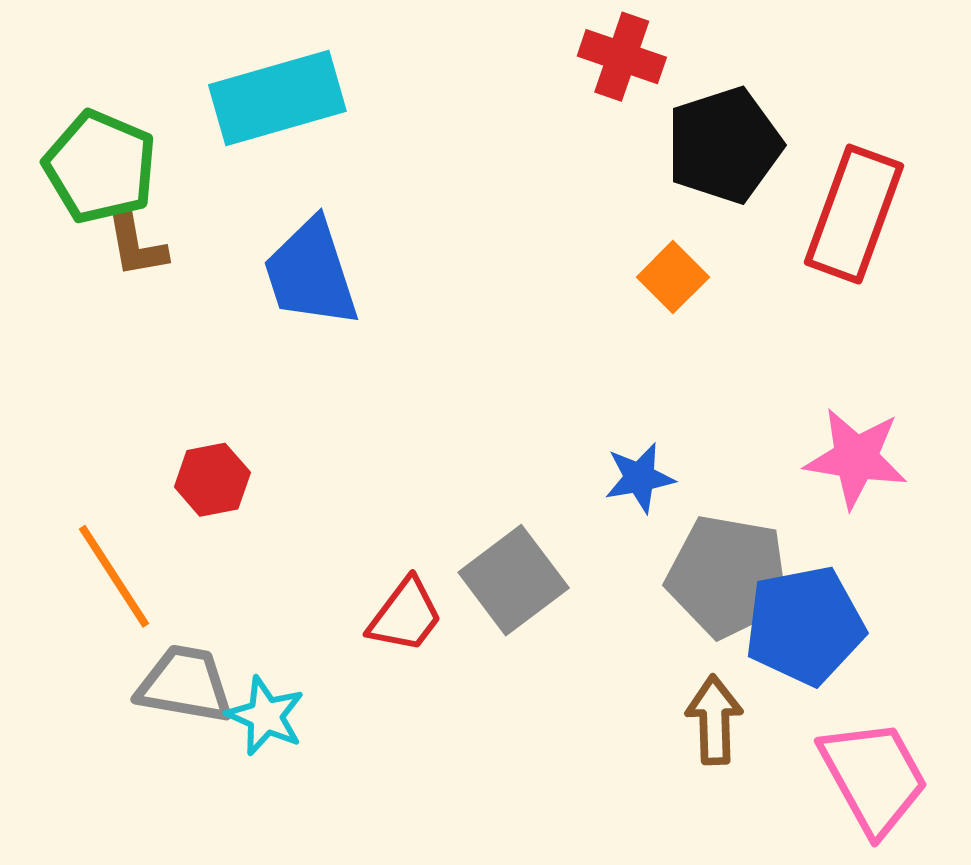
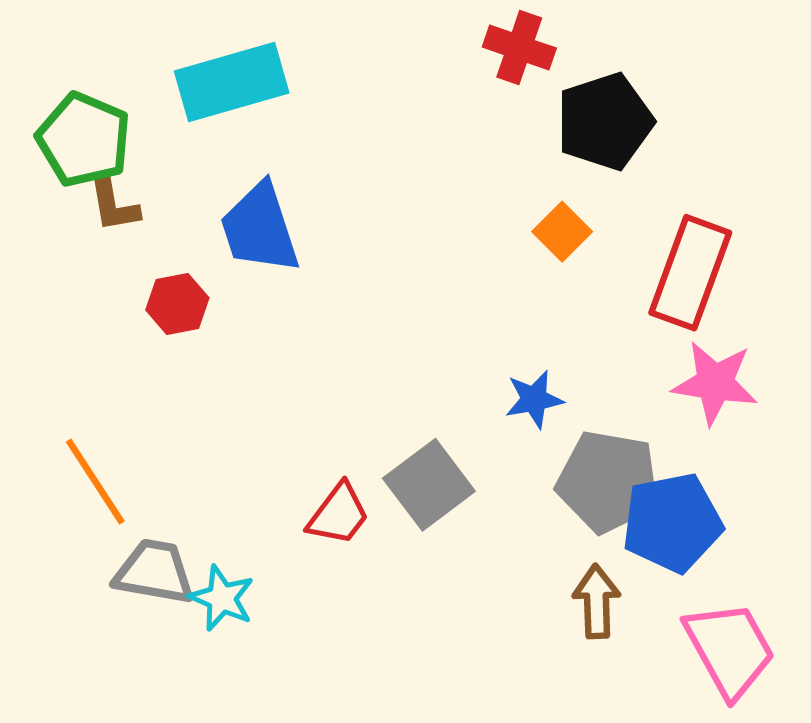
red rectangle: (854, 214) -> (690, 273), moved
red hexagon: (212, 480) -> (177, 304), moved

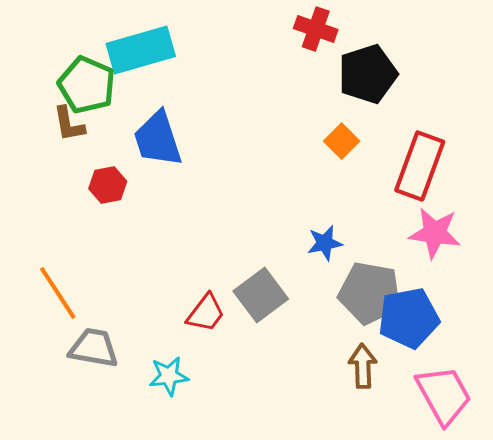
green pentagon: (84, 140) -> (87, 85), moved
cyan star: (222, 598) -> (169, 376), moved, turned -30

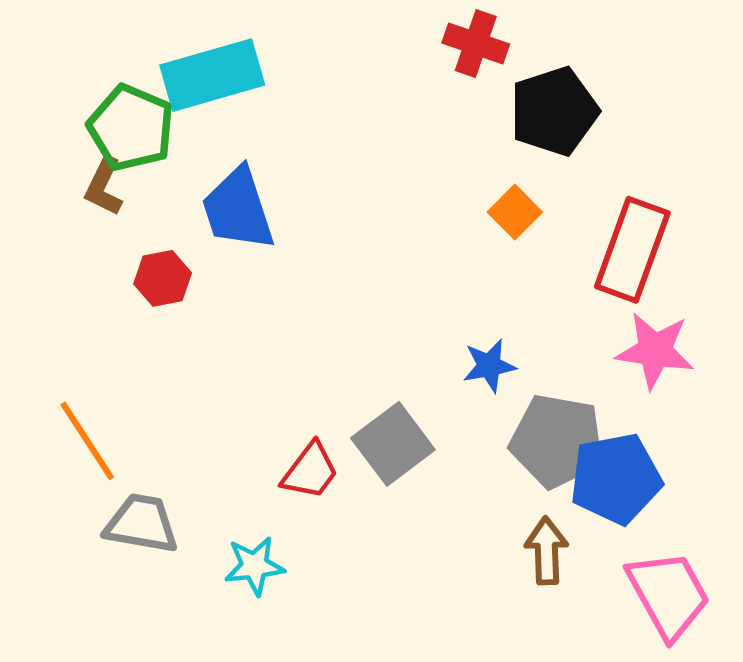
brown L-shape: (69, 124) -> (104, 186), turned 36

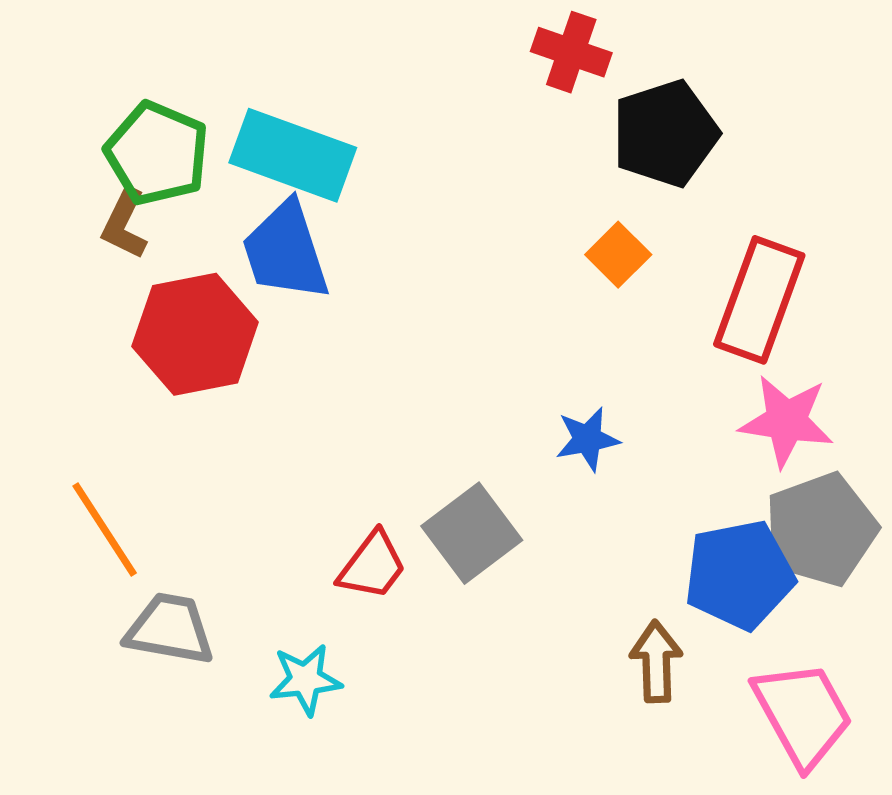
cyan rectangle: (212, 75) -> (293, 155), moved, turned 36
red hexagon: (163, 278) -> (195, 334), size x1.8
gray pentagon: (557, 441) -> (821, 530), moved, turned -30

